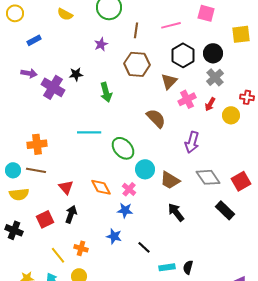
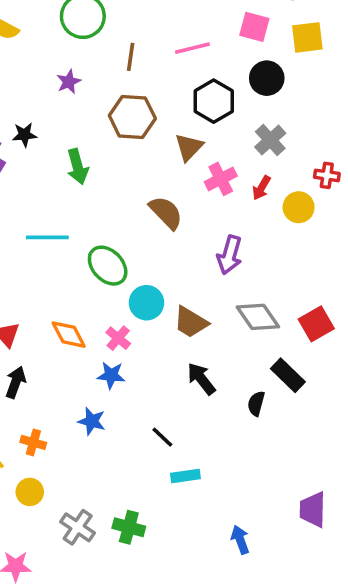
yellow square: (241, 34) -> (307, 37), moved
black circle: (213, 53) -> (267, 78), moved
black line: (144, 247) -> (162, 437), moved
black semicircle: (188, 267) -> (256, 404), moved

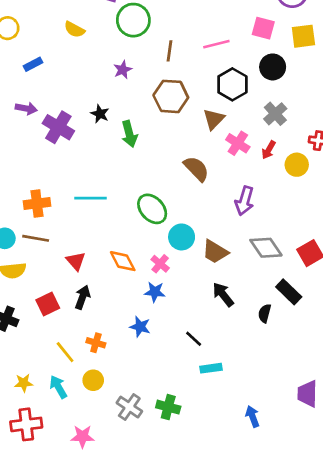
black star: (24, 135) -> (100, 114), moved, turned 30
pink cross: (221, 179) -> (238, 143), turned -30
cyan line: (47, 237) -> (91, 198), moved

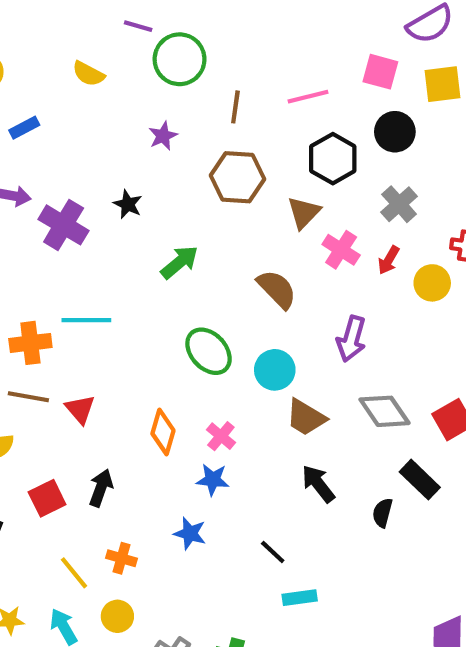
green arrow: (129, 134) -> (180, 262), moved, turned -115
cyan line: (91, 198) -> (86, 320), moved
cyan circle: (182, 237) -> (275, 370), moved
red triangle: (76, 261) -> (80, 409), moved
orange diamond: (123, 261) -> (163, 432), turned 44

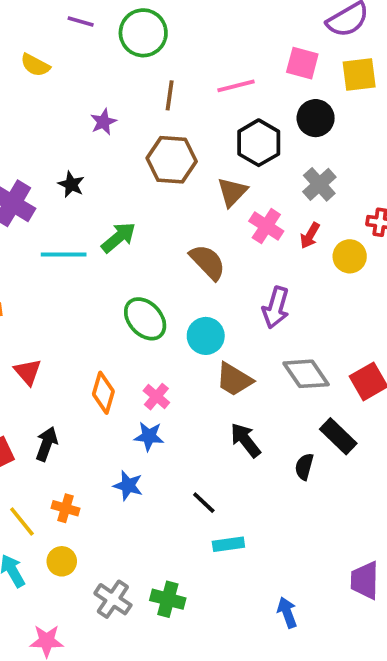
green circle: (180, 59) -> (143, 33), moved
cyan line: (86, 320) -> (64, 254), moved

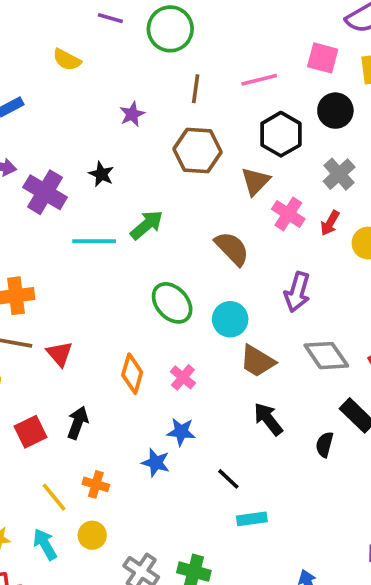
blue star: (149, 436) -> (181, 432), moved

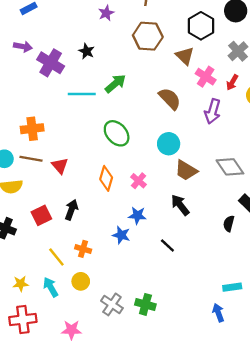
brown triangle: (256, 181) -> (185, 56), turned -30
purple arrow: (297, 292) -> (213, 111), moved
green ellipse: (172, 303) -> (117, 133), moved
black arrow: (268, 419) -> (180, 205), moved
cyan rectangle: (252, 519) -> (232, 287), moved

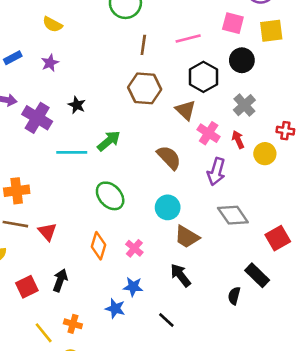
purple star: (106, 13) -> (50, 63), moved
red arrow: (232, 82) -> (238, 140), turned 126
gray diamond: (230, 167) -> (233, 215), moved

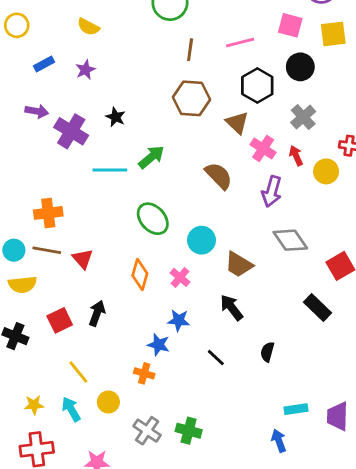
cyan circle: (168, 207) -> (201, 240), moved
black semicircle: (234, 296) -> (267, 352), moved
orange cross: (73, 324) -> (144, 373), moved

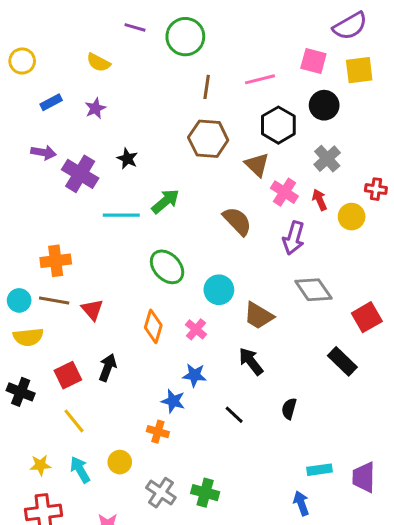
yellow line: (78, 372) -> (74, 421), moved

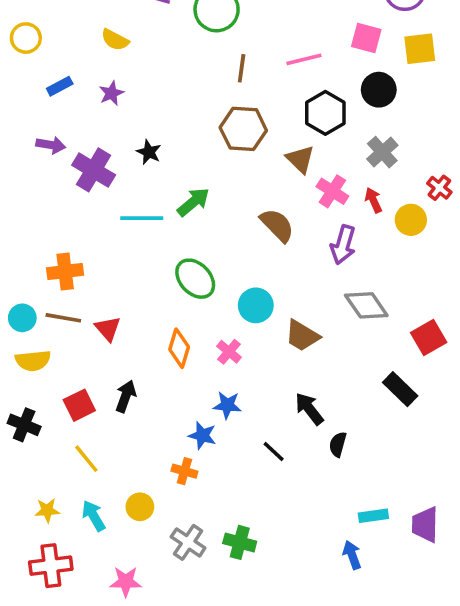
red cross: (376, 189) -> (439, 188), turned 30
black arrow: (251, 361) -> (309, 409), moved

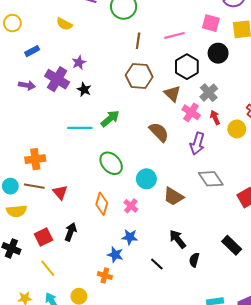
purple star: (111, 93) -> (79, 62), moved
gray cross: (382, 152) -> (209, 93), moved
purple cross: (94, 170) -> (57, 79), moved
black rectangle: (400, 389) -> (232, 245), moved

